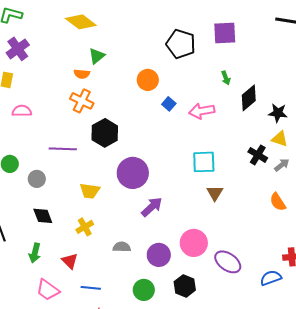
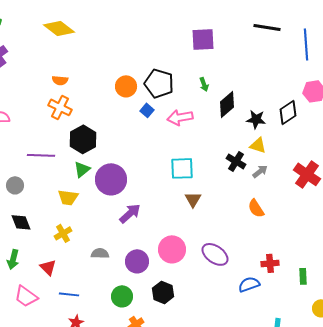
black pentagon: (181, 44) -> (159, 83), moved
green triangle: (97, 56) -> (82, 169), moved
purple ellipse: (228, 262) -> (215, 254), moved

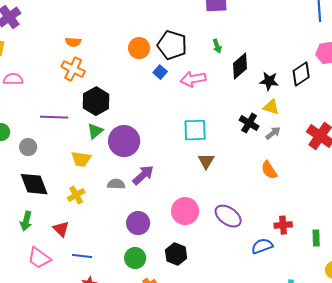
black diamond: (21, 222) -> (34, 184), size x1.4
gray semicircle: (100, 253) -> (116, 184), moved
purple circle: (137, 261) -> (138, 223), moved

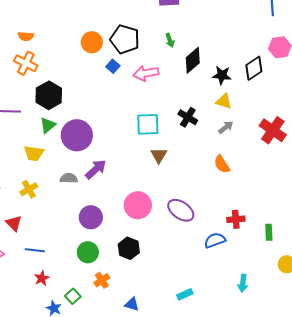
black cross: (249, 123) -> (188, 117), moved

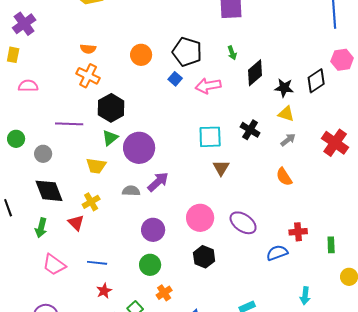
orange circle: (92, 42) -> (141, 55), moved
red triangle: (14, 223) -> (76, 223), moved
black hexagon: (129, 248) -> (204, 257), moved

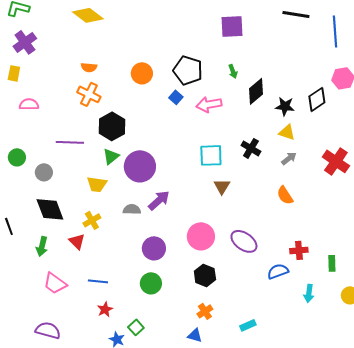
orange cross: (164, 293) -> (205, 311), moved
cyan arrow: (305, 296) -> (309, 293), moved

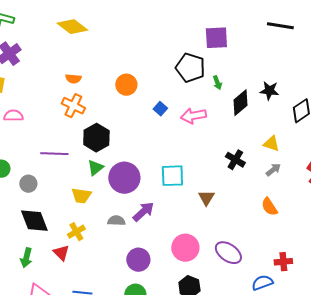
black pentagon: (188, 70) -> (190, 68), moved
black star: (285, 106) -> (269, 91), moved
cyan square: (211, 155) -> (172, 176), moved

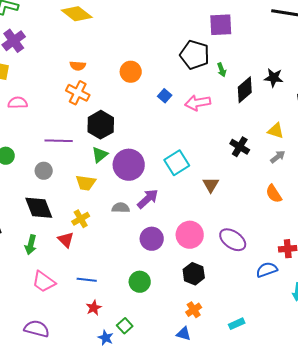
cyan square: (172, 176) -> (177, 163), turned -30
gray circle: (28, 184) -> (44, 171), moved
purple circle: (138, 260) -> (152, 239), moved

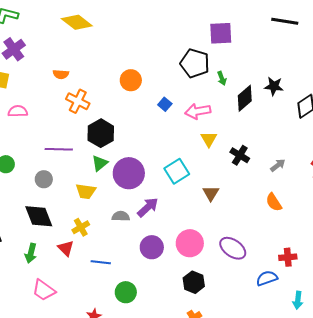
orange semicircle: (78, 66) -> (61, 74), moved
yellow triangle: (276, 131) -> (209, 139), moved, turned 42
blue line: (87, 280) -> (101, 262), moved
green circle: (140, 282) -> (126, 292), moved

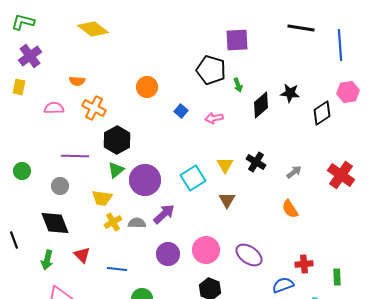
pink semicircle: (18, 111) -> (54, 108), moved
pink arrow: (198, 111) -> (214, 118), size x0.7
yellow triangle: (209, 139) -> (225, 165), moved
yellow cross: (81, 227) -> (113, 222), moved

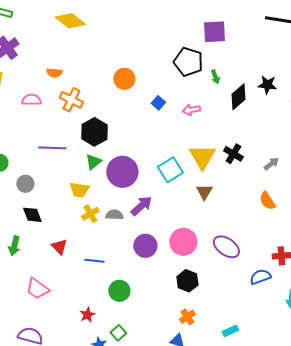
yellow triangle: (225, 165) -> (202, 157), size x1.6
gray circle: (60, 186) -> (25, 184), moved
black diamond: (55, 223) -> (32, 215), size x0.7
green arrow: (47, 260) -> (14, 246), moved

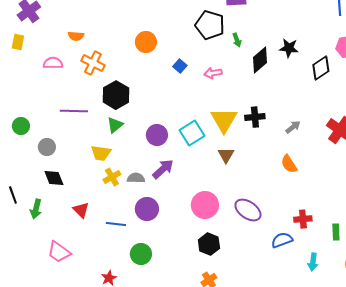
black cross: (233, 154) -> (255, 117), turned -36
purple circle: (122, 172) -> (157, 135), moved, size x0.7
purple circle: (145, 246) -> (147, 209), moved

